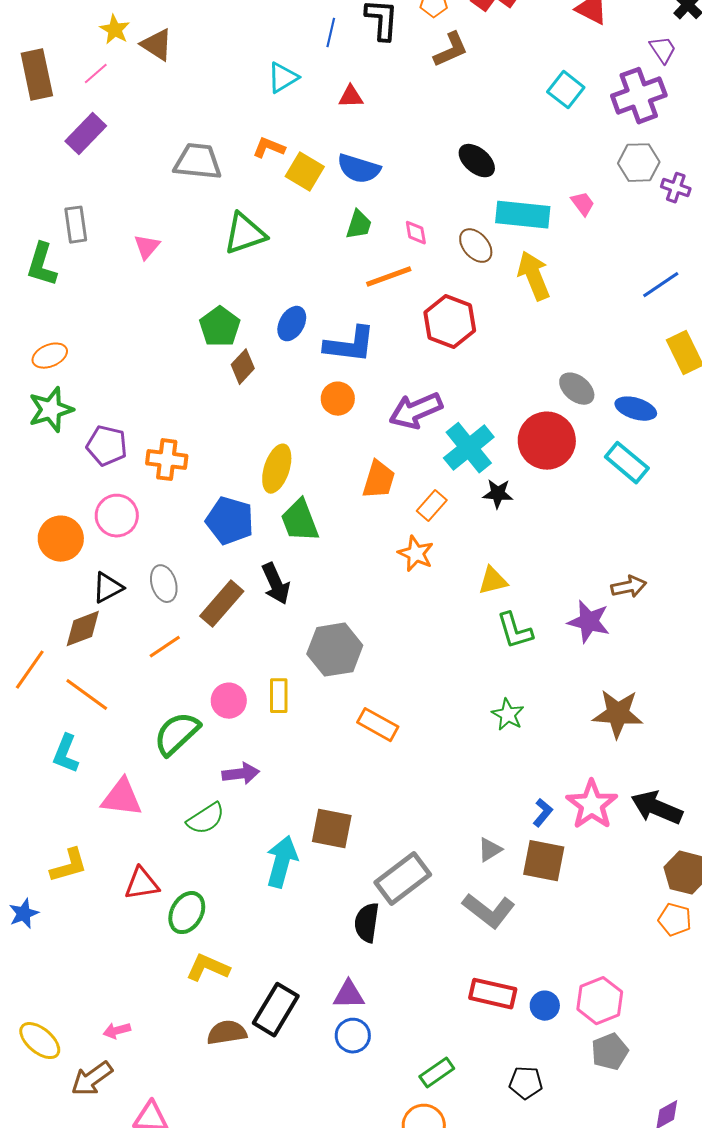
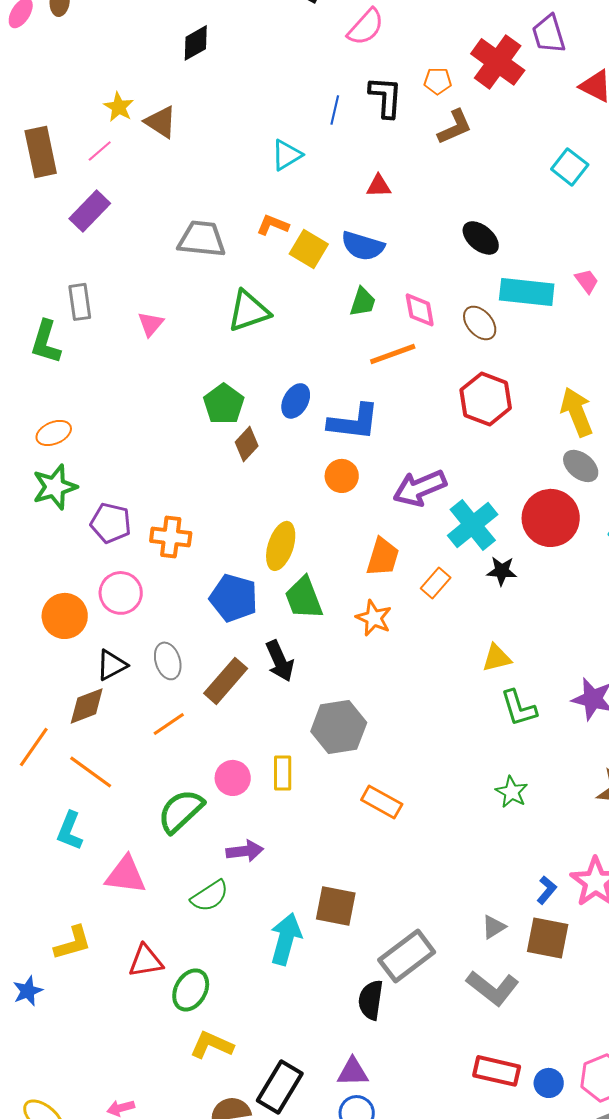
red triangle: (351, 97) -> (379, 186), moved
pink diamond: (416, 233) -> (420, 310), size x1.4
yellow arrow: (534, 276) -> (577, 412), moved
red hexagon: (450, 322) -> (486, 399), moved
orange star: (416, 554) -> (374, 618), moved

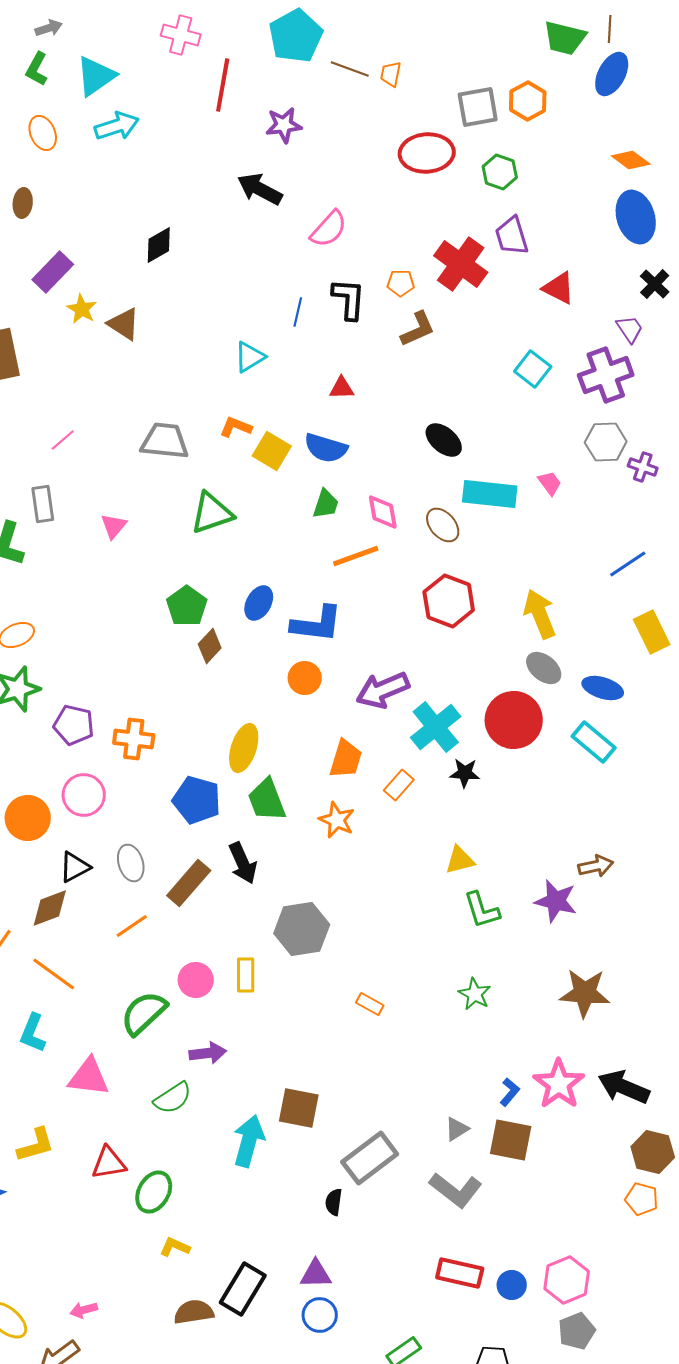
pink line: (100, 151) -> (63, 440), moved
purple rectangle: (90, 211) -> (53, 272), moved
orange rectangle: (382, 802) -> (370, 1004), moved, size x0.7
black semicircle: (371, 1000) -> (334, 1202), size x0.7
yellow L-shape: (212, 1045) -> (175, 1247), size x0.7

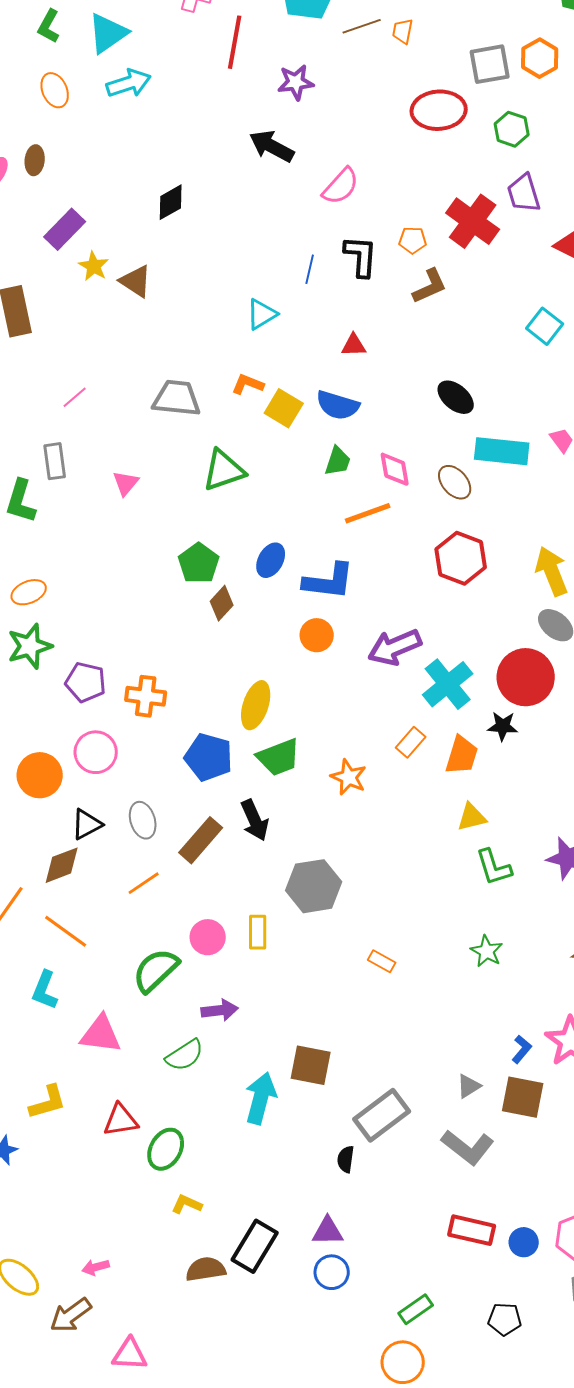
brown line: (350, 69) -> (362, 26), turned -39
orange trapezoid: (346, 759) -> (462, 755), moved
black star: (465, 773) -> (503, 726), moved
green trapezoid: (267, 800) -> (279, 757), turned -90

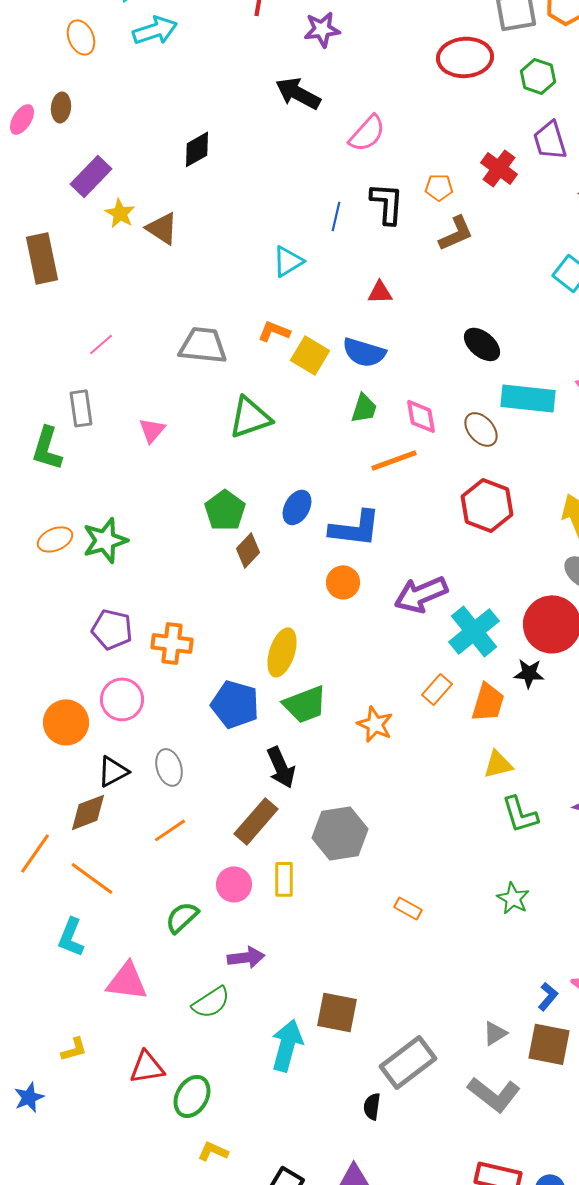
red cross: (473, 221) -> (499, 168), size x0.7
green star: (30, 646) -> (105, 540), moved
brown rectangle: (201, 840) -> (256, 821), moved
green semicircle: (156, 970) -> (182, 917), size x0.7
yellow L-shape: (48, 1102) -> (74, 1049), size x0.7

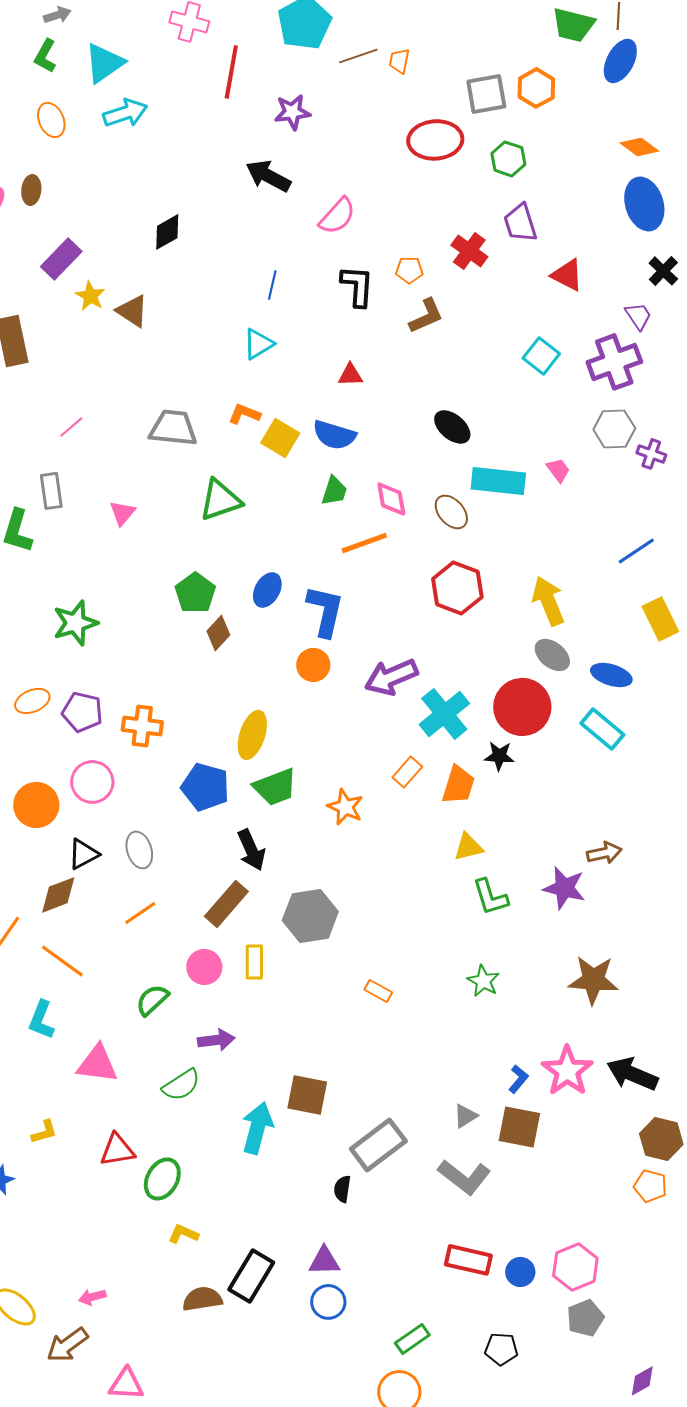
blue line: (336, 216) -> (272, 285), moved
blue L-shape: (355, 528) -> (325, 611), turned -84
orange ellipse: (55, 539) -> (32, 701), moved

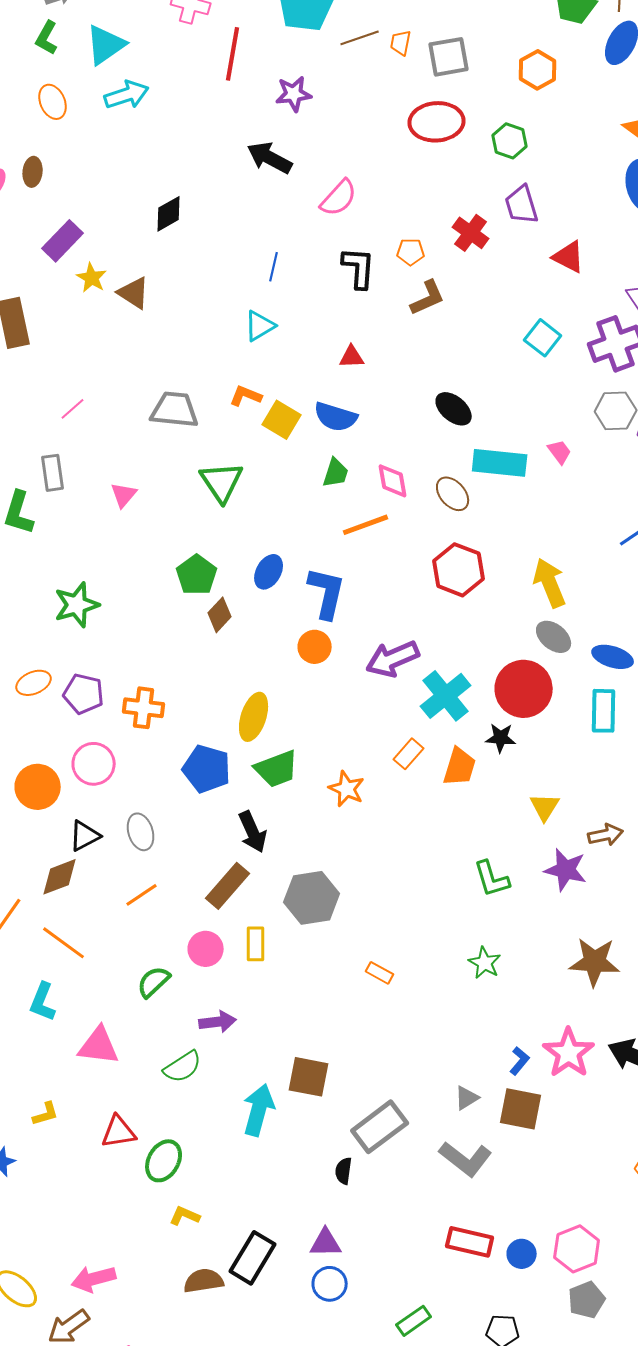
gray square: (486, 94) -> (449, 57), moved
green triangle: (220, 500) -> (222, 482), turned -45
cyan rectangle: (602, 729) -> (604, 711), turned 51
yellow triangle: (468, 847) -> (545, 807), moved, turned -44
pink arrow: (92, 1297) -> (94, 1279), size x1.6

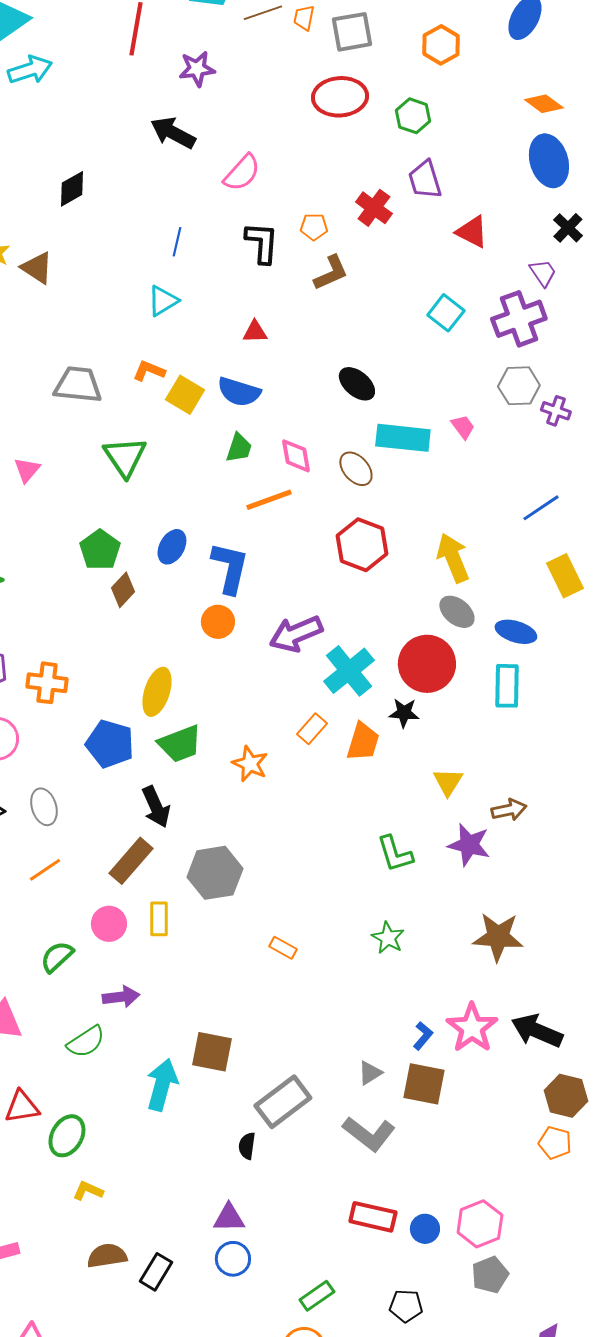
black rectangle: (253, 1258) -> (156, 1272), moved, size x0.7

